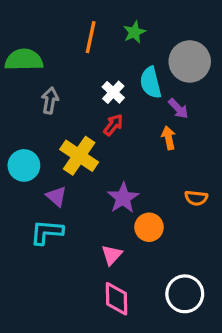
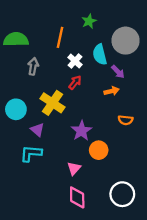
orange line: (91, 37) -> (60, 37), moved
orange arrow: (169, 138) -> (112, 91), turned 88
orange semicircle: (196, 198) -> (126, 120), moved

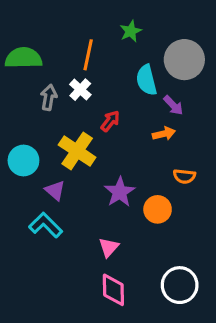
white cross: (75, 61) -> (80, 90), moved
orange circle: (99, 150) -> (158, 209), moved
cyan L-shape: (31, 153) -> (46, 225), turned 40

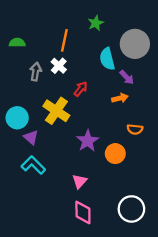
green semicircle: (23, 58) -> (17, 43), size x0.6
purple triangle: (55, 190) -> (31, 137), moved

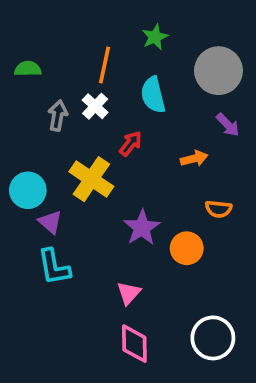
cyan semicircle: (107, 59) -> (153, 95), moved
purple arrow: (127, 77) -> (228, 125), moved
cyan L-shape: (33, 165) -> (54, 267), turned -145

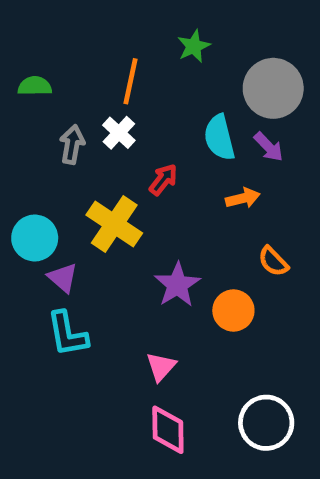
cyan semicircle: (153, 95) -> (219, 137), moved
purple arrow: (228, 125) -> (269, 147), moved
orange semicircle: (218, 209) -> (273, 261), turned 40

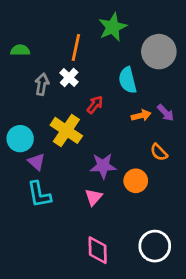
green star: (194, 46) -> (113, 27), size x1.5
purple arrow: (269, 147) -> (166, 113), moved
purple star: (177, 285) -> (103, 166), turned 30
pink triangle: (161, 367) -> (94, 197), moved

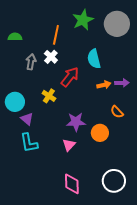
gray circle: (159, 52) -> (117, 24), moved
red arrow: (95, 105) -> (70, 77), size x1.5
purple arrow: (166, 113) -> (122, 83), turned -48
yellow cross: (66, 130) -> (49, 96), size x0.6

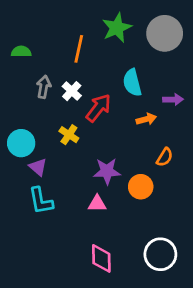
white cross: (51, 57) -> (72, 91), moved
purple arrow: (122, 83) -> (173, 99), moved
orange semicircle: (117, 112) -> (165, 157), turned -104
pink triangle: (69, 145) -> (97, 204), turned 48

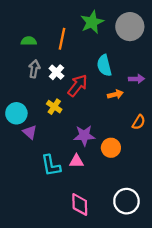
green semicircle: (21, 52) -> (29, 41), moved
orange semicircle: (165, 157) -> (139, 122), moved
cyan L-shape: (41, 201) -> (51, 166), moved

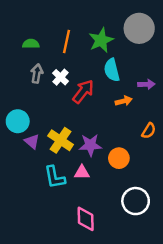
green star: (92, 22) -> (101, 40), moved
yellow cross: (54, 107) -> (61, 140), moved, size x1.5
white circle: (126, 201) -> (136, 201), moved

